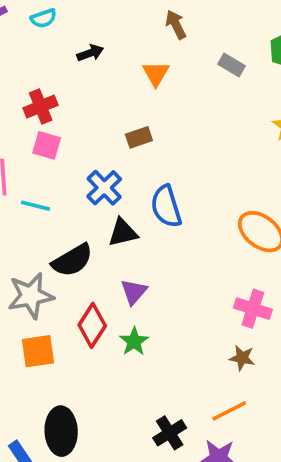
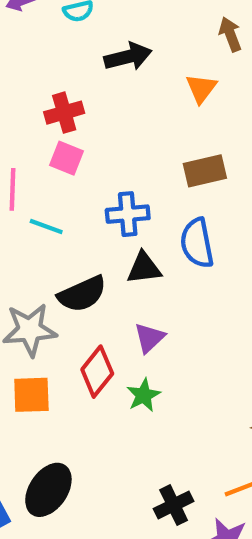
black arrow: (90, 53) -> (128, 57), size x1.5
brown rectangle: (139, 137) -> (205, 171), moved, size x1.4
blue cross: (104, 188) -> (128, 214), turned 33
black ellipse: (61, 431) -> (48, 490), turned 30

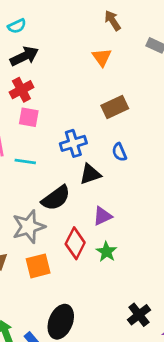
black arrow: (128, 57) -> (24, 56), moved
blue semicircle: (197, 243) -> (119, 152), size x0.6
purple triangle: (149, 338) -> (103, 216), turned 30

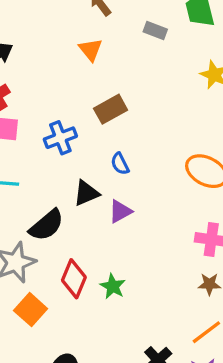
blue cross: (73, 143) -> (60, 138), moved
purple triangle: (103, 216) -> (120, 211), moved
orange square: (38, 266) -> (31, 310), turned -30

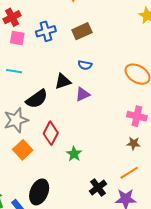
blue cross: (60, 138) -> (46, 31), moved
blue semicircle: (120, 164) -> (85, 65), turned -56
green star: (113, 286) -> (74, 154), moved

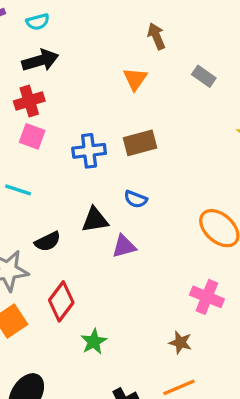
blue cross: (46, 31) -> (89, 151), moved
black semicircle: (37, 99) -> (48, 242), size x0.7
brown star: (133, 143) -> (180, 342), moved

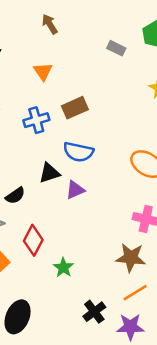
brown arrow: (156, 36) -> (50, 24), moved
orange triangle: (135, 79) -> (43, 71), moved
blue semicircle: (136, 199) -> (78, 152), size x1.6
brown star: (180, 342) -> (131, 258), size x1.6

